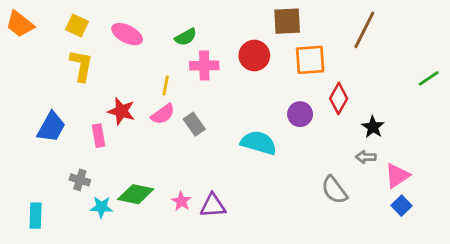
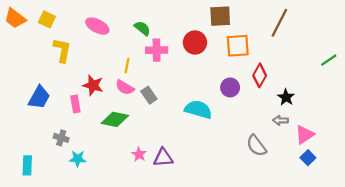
yellow square: (77, 26) -> (47, 19), moved
green semicircle: (186, 37) -> (142, 28), turned -112
pink semicircle: (163, 114) -> (125, 87), turned 66
green diamond: (136, 194) -> (115, 119), moved

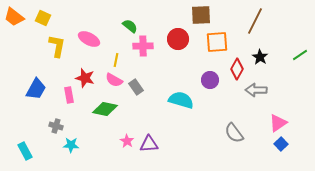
pink ellipse: (97, 26) -> (89, 39), moved
black star: (286, 97) -> (260, 57), moved
gray arrow: (281, 120) -> (256, 90), moved, size x1.5
cyan rectangle: (27, 165) -> (25, 151), turned -30

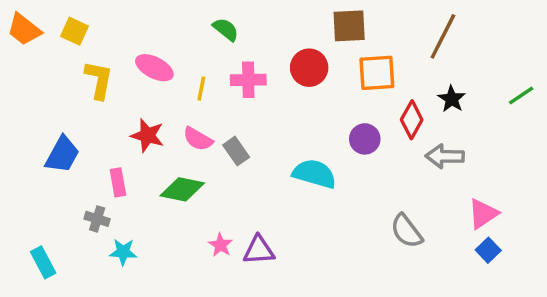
green semicircle: (130, 26) -> (226, 29), moved
yellow line: (116, 60) -> (201, 89), moved
pink rectangle: (69, 95) -> (118, 182), moved

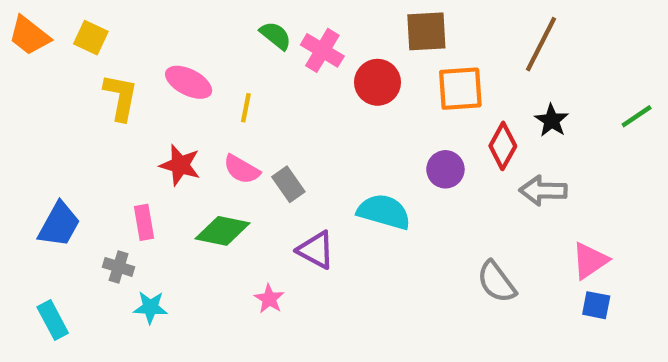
pink cross: (248, 80) -> (322, 50), moved, turned 32
blue trapezoid: (62, 155) -> (59, 225), moved
purple triangle: (259, 250) -> (316, 250), moved, turned 32
blue square: (488, 250) -> (596, 305), turned -35

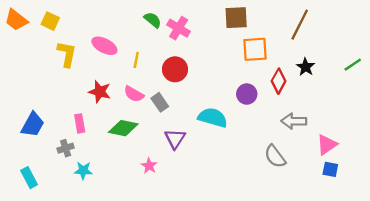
red circle: (378, 82) -> (175, 69), moved
gray arrow: (543, 191) -> (294, 121), moved
purple triangle: (316, 250) -> (175, 139), turned 35
gray cross: (119, 267) -> (66, 148), turned -35

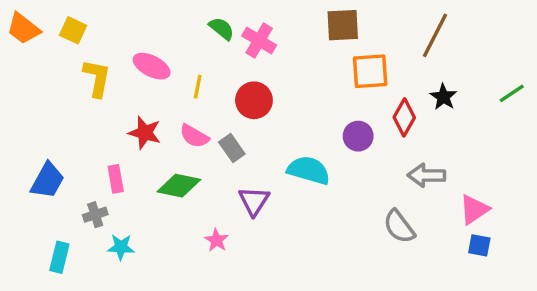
cyan rectangle: (29, 178) -> (59, 257), moved, turned 42

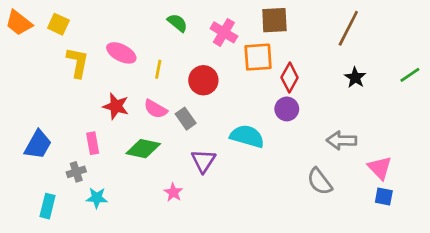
pink cross: (259, 41) -> (224, 32), moved
orange square: (370, 71) -> (258, 57), moved
red diamond: (404, 117) -> (290, 78), moved
pink triangle: (474, 210) -> (380, 168), turned -40

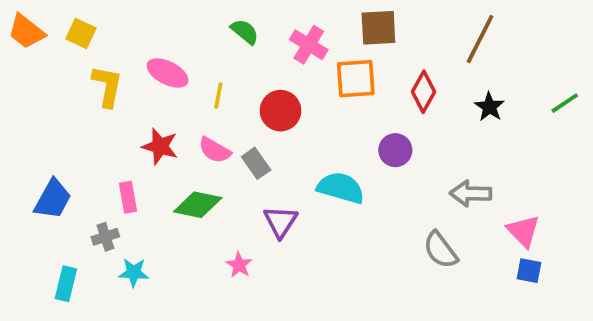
red diamond: (290, 78) -> (424, 92), moved

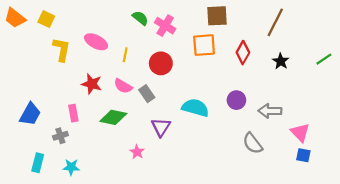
pink cross: (309, 45) -> (165, 26), moved
purple circle: (395, 150) -> (236, 100), moved
cyan star: (134, 273) -> (71, 167), moved

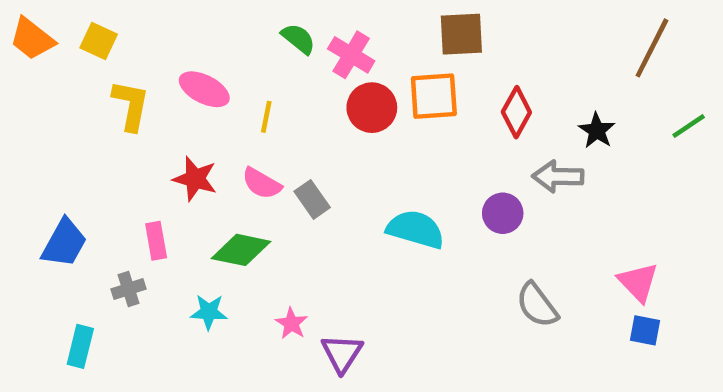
brown line: (275, 22) -> (652, 48), moved
red circle: (161, 63) -> (372, 108), moved
gray arrow: (270, 111) -> (558, 176), moved
purple triangle: (161, 127) -> (342, 353), moved
cyan star: (71, 167) -> (209, 312), moved

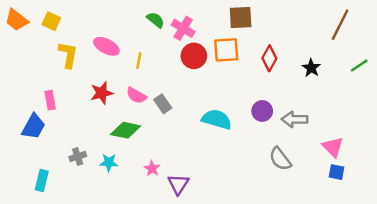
gray arrow: (558, 176) -> (295, 119), moved
red star: (195, 179) -> (102, 93), turned -30
pink rectangle: (156, 241) -> (50, 100), moved
gray cross: (128, 289) -> (78, 157), moved

